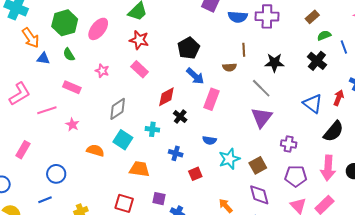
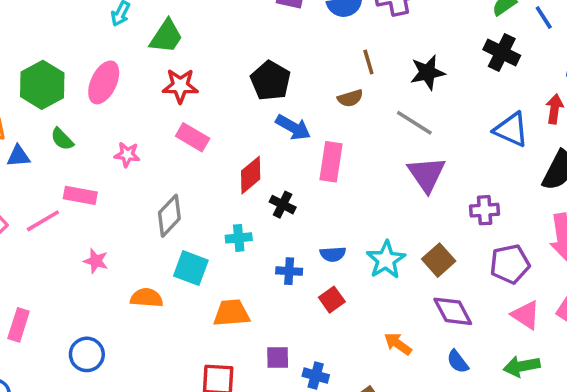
pink line: (47, 110) -> (43, 221), moved
blue semicircle: (209, 140) -> (333, 254), moved

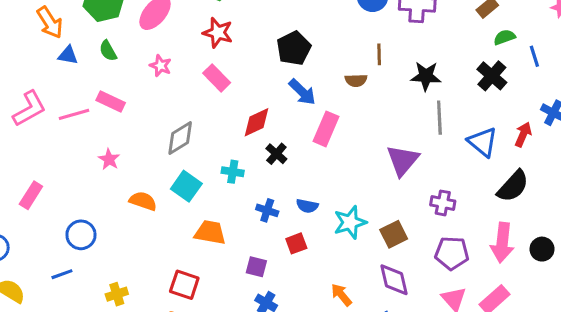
gray line: (414, 123) -> (439, 118), moved, turned 40
pink star: (127, 155) -> (161, 66), moved
purple square: (278, 357) -> (256, 267), moved

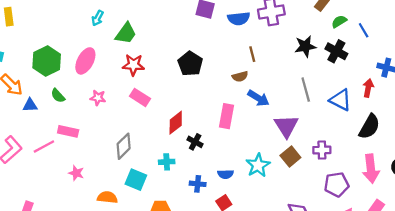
black star: (426, 76) -> (305, 46), moved
blue arrow: (302, 92) -> (258, 98), moved
cyan star: (350, 222) -> (258, 165), moved
brown square: (394, 234) -> (290, 157), moved

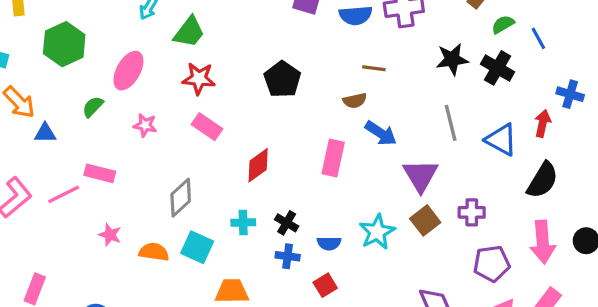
brown line: (252, 54) -> (374, 68), turned -70
green hexagon: (47, 61) -> (64, 44), moved
green semicircle: (58, 96) -> (93, 107), moved, turned 84
black cross: (195, 142) -> (287, 223), moved
orange semicircle: (107, 197) -> (154, 252), moved

